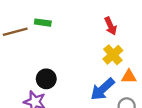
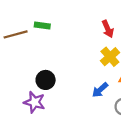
blue arrow: (103, 89) -> (100, 90), size x0.7

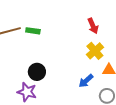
green rectangle: (42, 26) -> (33, 31), moved

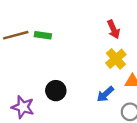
black circle: (37, 72) -> (56, 91), moved
purple star: (27, 92) -> (23, 107), moved

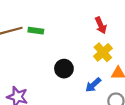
black circle: (56, 91) -> (64, 69), moved

